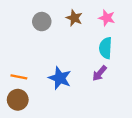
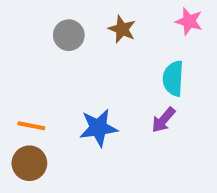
pink star: (107, 18) -> (189, 21), moved
blue star: (60, 78) -> (98, 128), turned -30

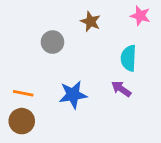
gray circle: (69, 35) -> (52, 42), moved
purple arrow: (163, 120) -> (121, 89), turned 84

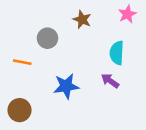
pink star: (140, 16) -> (127, 14), turned 30
orange line: (23, 93) -> (22, 62), moved

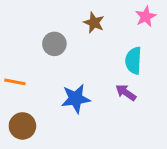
orange line: (22, 62) -> (15, 82), moved

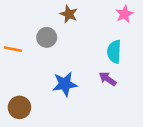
brown star: (94, 23) -> (69, 14), moved
orange line: (15, 82) -> (13, 49), moved

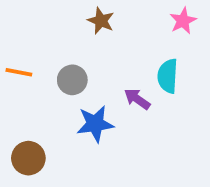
gray circle: (47, 37) -> (72, 80), moved
purple arrow: (108, 79) -> (137, 99), moved

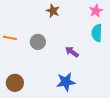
cyan semicircle: (168, 76) -> (97, 33), moved
blue star: (95, 124) -> (66, 82), moved

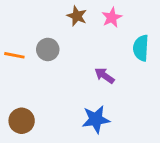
pink star: (96, 11) -> (112, 17), moved
gray circle: (38, 42) -> (48, 49), moved

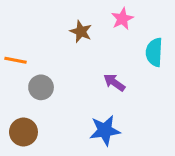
brown star: (77, 16) -> (81, 32), moved
gray circle: (48, 49) -> (41, 87), moved

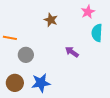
pink star: (122, 19) -> (88, 12), moved
blue star: (105, 130) -> (41, 83), moved

